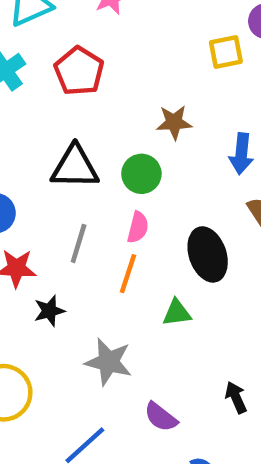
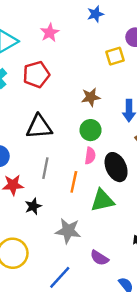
red pentagon: (79, 71) -> (36, 74), turned 30
green circle: (141, 174) -> (91, 130), moved
pink semicircle: (138, 227) -> (90, 156), moved
green triangle: (177, 313) -> (102, 200), size x1.5

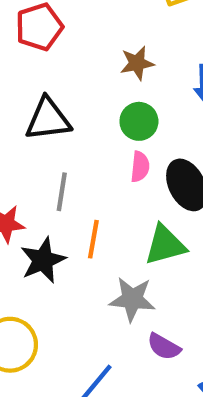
orange line: (74, 182) -> (93, 239), moved
black star: (33, 206) -> (43, 260), size x1.5
gray star: (68, 231) -> (132, 299), moved

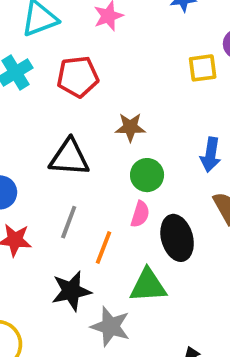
brown star: (137, 63) -> (130, 127), moved
orange line: (93, 239) -> (103, 248), moved
black star: (43, 260) -> (71, 291), moved

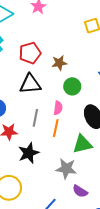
red pentagon: (78, 77) -> (30, 53), moved
pink semicircle: (140, 214) -> (58, 108), moved
black star: (71, 291) -> (29, 153), moved

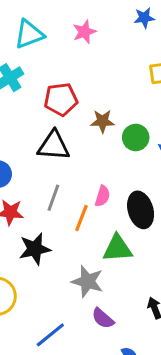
green circle: (72, 86) -> (136, 137), moved
pink semicircle: (58, 108) -> (102, 196), moved

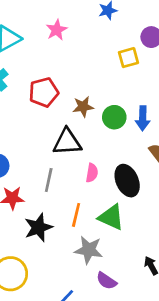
black triangle: (54, 146) -> (67, 142), moved
orange line: (81, 218) -> (76, 215), moved
green triangle: (117, 248) -> (111, 217), turned 36

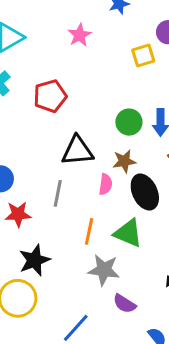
pink star: (57, 30) -> (80, 35), moved
brown star: (83, 107) -> (124, 161), moved
black star: (38, 227) -> (35, 260), moved

